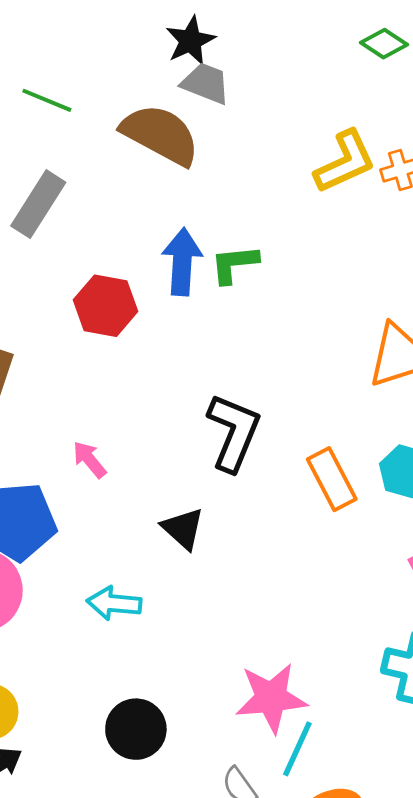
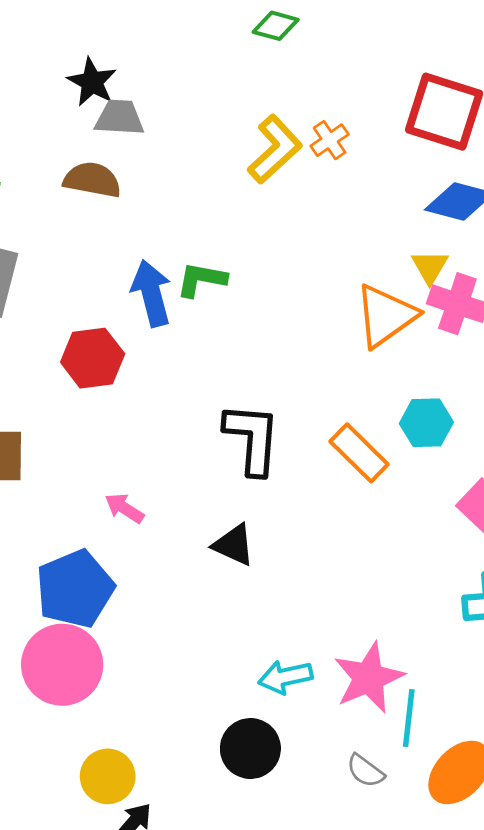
brown semicircle: (160, 135) -> (92, 180), size x0.7
green L-shape: (234, 264) -> (201, 280), turned 34
cyan arrow: (114, 603) -> (285, 677), moved

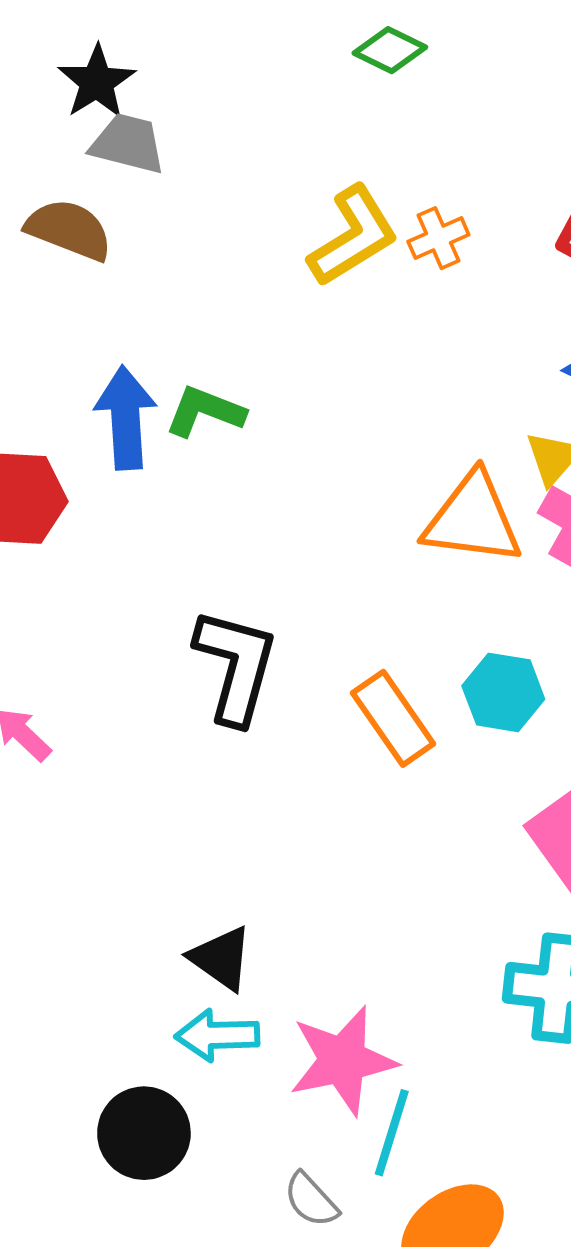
orange triangle: (386, 316) -> (473, 519), turned 32
black triangle: (234, 545) -> (221, 958), moved

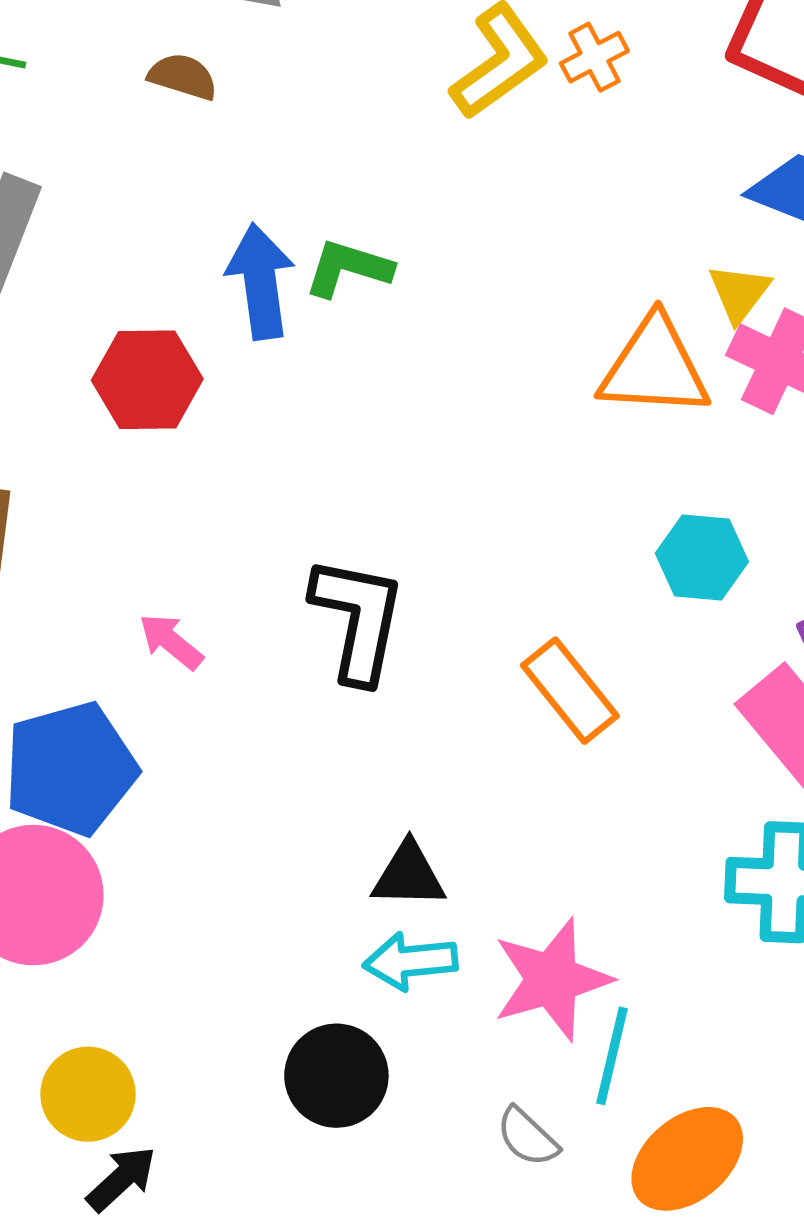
brown semicircle: (69, 230) -> (183, 77), size x0.7
black L-shape: (236, 666) -> (358, 619), moved
orange rectangle: (393, 718) -> (570, 691), moved
black triangle: (221, 958) -> (409, 875), turned -30

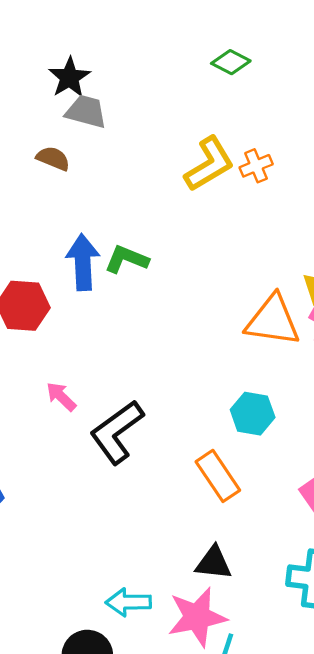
cyan hexagon: (702, 558) -> (253, 414), moved
black L-shape: (358, 619) -> (117, 432), turned -142
pink arrow: (171, 641) -> (61, 397), moved
black triangle: (409, 875) -> (214, 563), moved

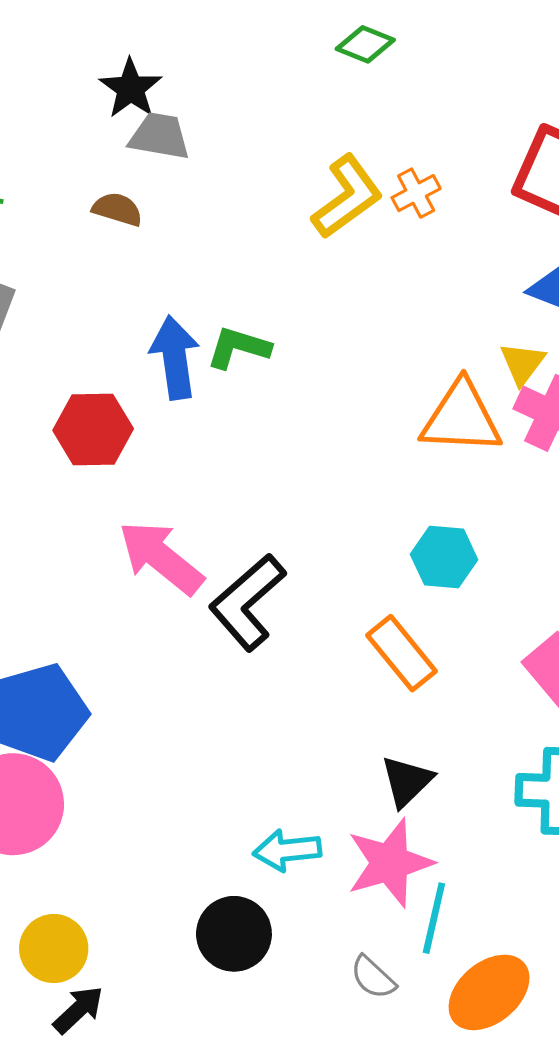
pink arrow: (61, 397) -> (161, 558), size x1.8
black triangle: (214, 563) -> (407, 781), turned -45

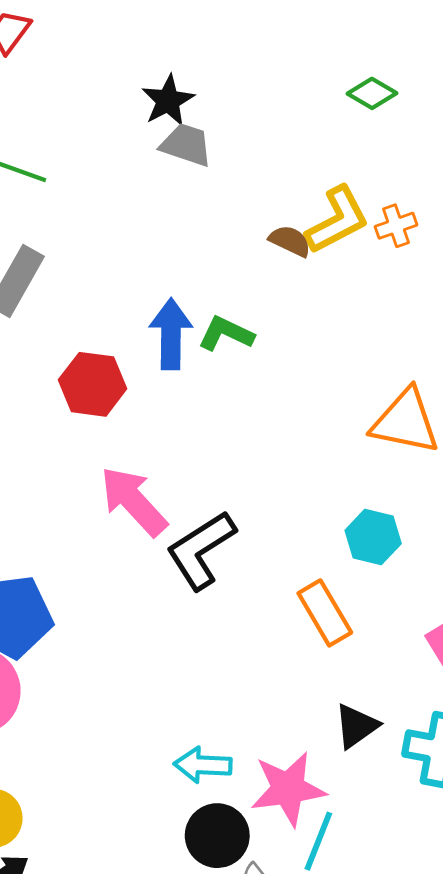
brown semicircle: (117, 209) -> (290, 241), moved
black triangle: (407, 781) -> (356, 726), moved
black circle: (234, 934) -> (217, 836), moved

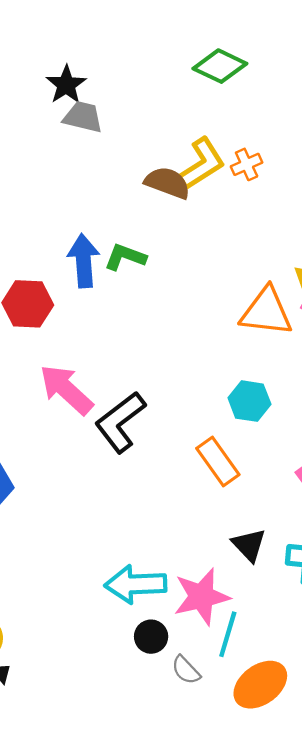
green diamond: (372, 93) -> (220, 66), size x1.4
brown semicircle: (290, 241) -> (168, 183), size x1.4
black triangle: (356, 726) -> (249, 545), turned -33
cyan arrow: (203, 765) -> (136, 584), size x1.4
black circle: (217, 836) -> (151, 637), size x0.7

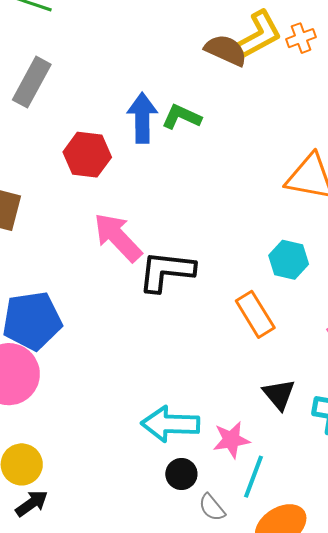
black L-shape: (120, 422) -> (166, 271), turned 40
pink star: (202, 597) -> (231, 440), size x0.7

